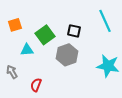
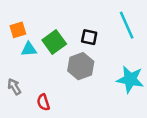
cyan triangle: (27, 50) -> (29, 49), moved
red semicircle: (36, 85) -> (43, 102), turned -40

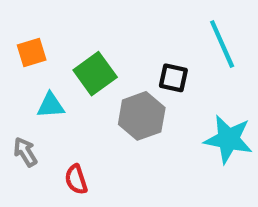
black square: (89, 37) -> (173, 78), moved
cyan triangle: (29, 49) -> (51, 105), moved

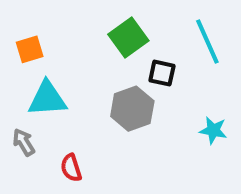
green square: (95, 74) -> (128, 38), moved
cyan triangle: (51, 105) -> (47, 99), size x1.5
cyan star: (228, 139) -> (213, 130), size x0.6

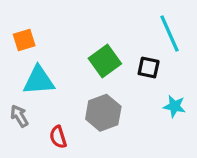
green square: (128, 38) -> (105, 61), moved
black square: (162, 73) -> (149, 67), moved
gray hexagon: (132, 109) -> (103, 113), moved

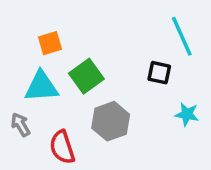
orange square: (24, 40) -> (50, 43), moved
green square: (105, 61) -> (86, 76), moved
red semicircle: (58, 137) -> (62, 147), size x1.4

